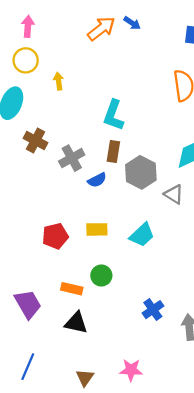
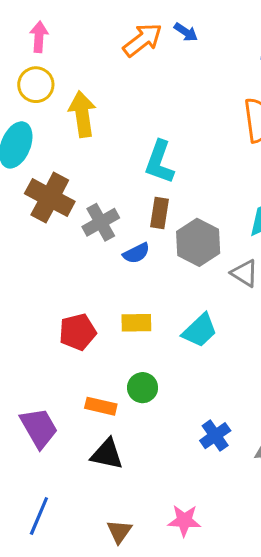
yellow arrow: (59, 81) -> (82, 114), size x1.8
brown cross: (35, 141) -> (50, 198), size x1.4

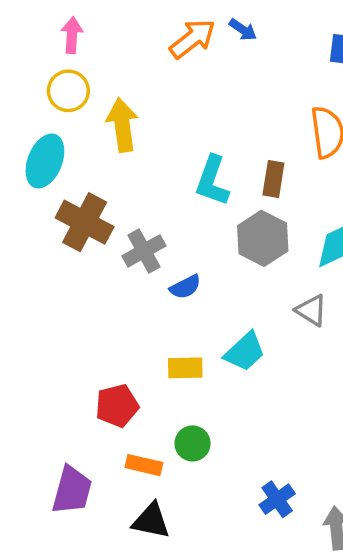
brown rectangle: (160, 213) -> (273, 179), moved
gray hexagon: (198, 242) -> (263, 238), moved
cyan trapezoid: (200, 330) -> (245, 352), moved
red pentagon: (78, 332) -> (117, 406), moved
purple trapezoid: (39, 428) -> (72, 490), turned 45

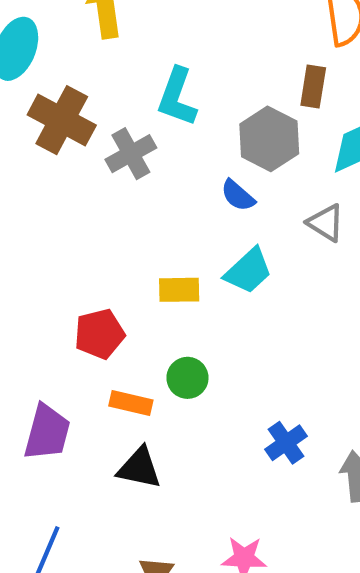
brown rectangle: (273, 179) -> (313, 87), moved
cyan L-shape: (212, 181) -> (177, 97), moved
blue semicircle: (185, 287) -> (238, 196), moved, turned 68

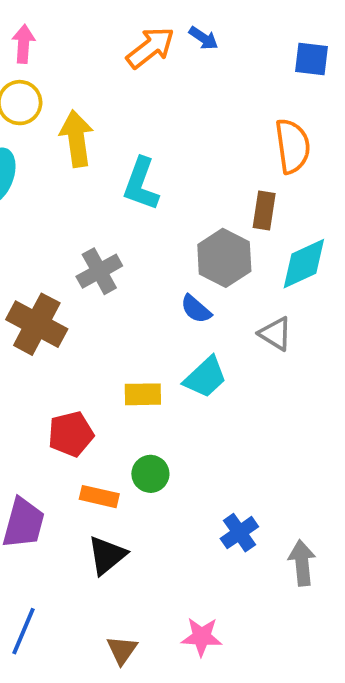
cyan L-shape: (177, 97) -> (141, 184), moved
brown cross: (62, 120) -> (37, 324), moved
black triangle: (139, 468) -> (107, 555), turned -51

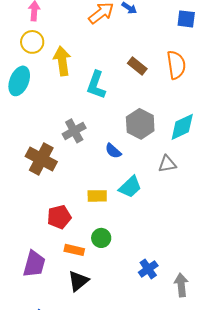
brown rectangle: (264, 211) -> (137, 66), moved, turned -60
blue semicircle: (196, 309) -> (113, 151), moved
gray triangle: (275, 334) -> (167, 164), turned -42

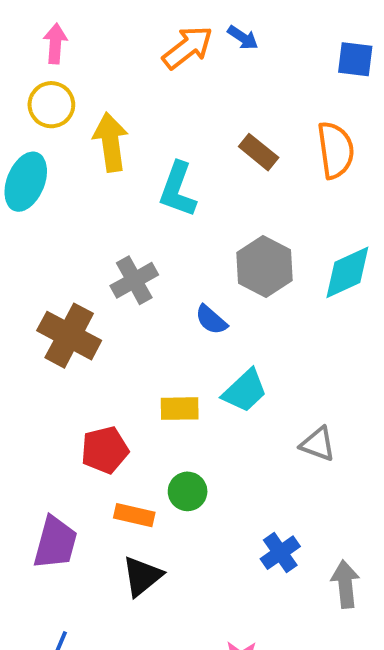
gray triangle: (167, 164) -> (318, 444), moved, turned 30

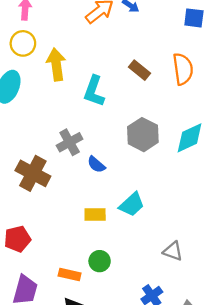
blue semicircle: (211, 320) -> (96, 164), moved
gray triangle: (318, 444) -> (173, 251), moved
red pentagon: (105, 450) -> (17, 239), moved

